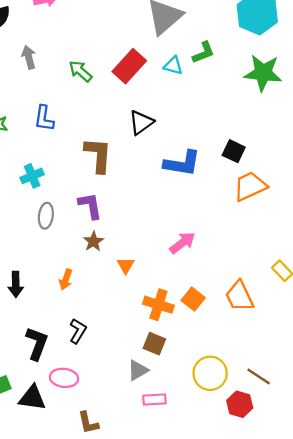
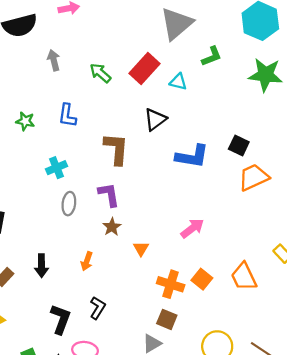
cyan triangle: (173, 66) -> (178, 82), moved

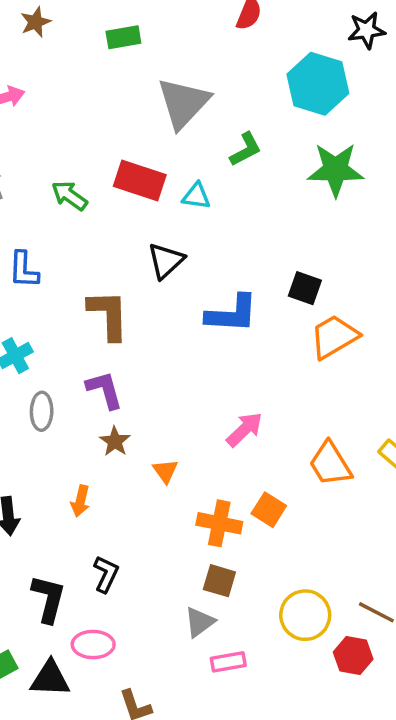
red rectangle: (145, 68) -> (140, 181), turned 72
orange trapezoid: (244, 277) -> (330, 464), moved

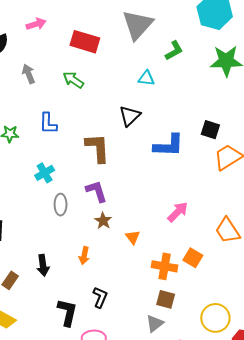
red rectangle: (140, 181) -> (85, 42), moved

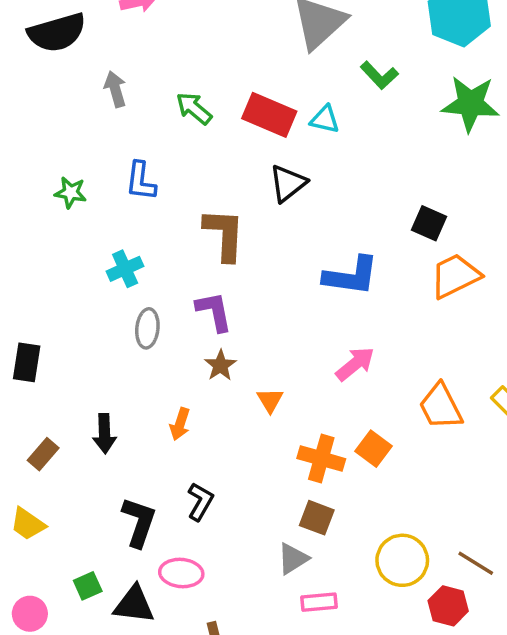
red rectangle: (85, 42) -> (269, 115), moved
green L-shape: (174, 51) -> (379, 75), turned 70
blue L-shape: (169, 145) -> (351, 276), moved

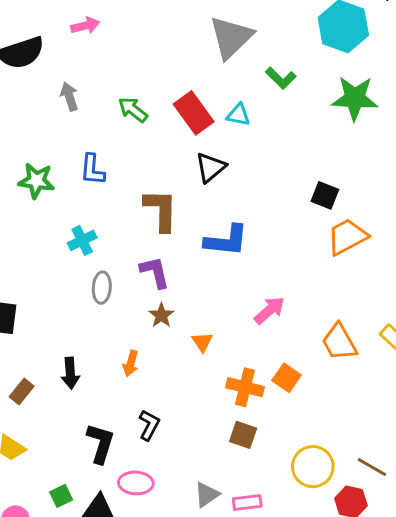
red rectangle: (269, 115) -> (194, 113), turned 33
green star: (71, 193) -> (36, 181), size x1.4
blue L-shape: (351, 276) -> (226, 241), moved
gray triangle: (293, 559) -> (207, 495), moved

